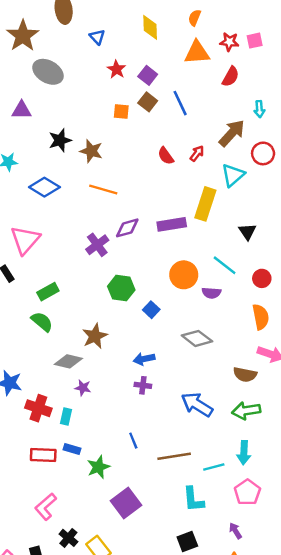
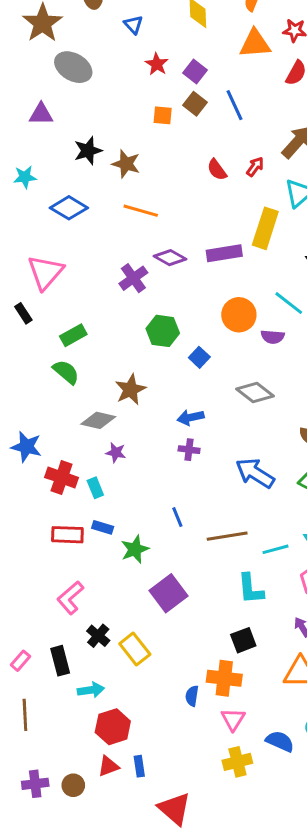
purple diamond: (127, 228) -> (170, 258), turned 45
cyan rectangle: (66, 417) -> (95, 488), turned -35

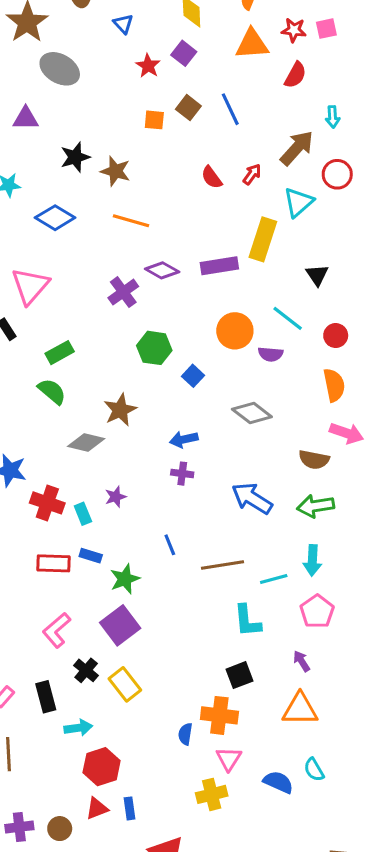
purple square: (195, 71) -> (184, 53), moved
purple star: (116, 453) -> (116, 497), moved, turned -30
purple square: (169, 593) -> (120, 625), moved
yellow cross: (237, 762) -> (212, 794), moved

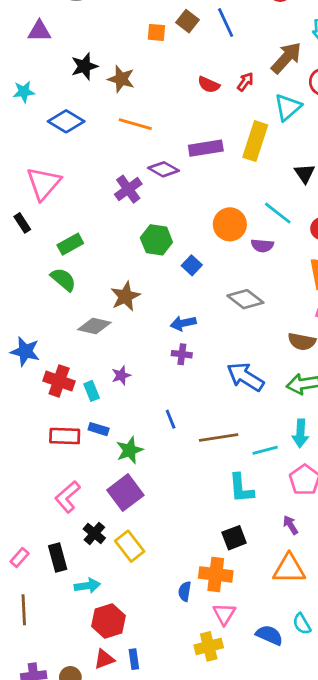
red semicircle: (212, 177) -> (209, 85), turned -30
purple rectangle: (219, 266) -> (206, 148), moved

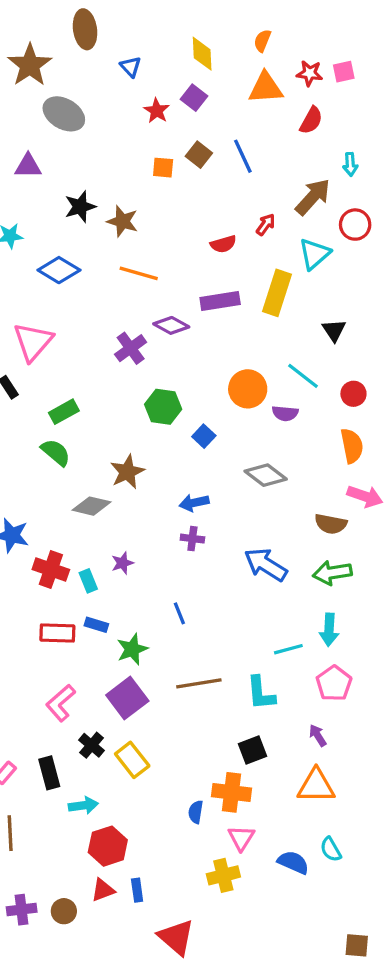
red semicircle: (209, 85) -> (223, 244), moved, turned -40
brown line: (219, 438) -> (199, 683), moved

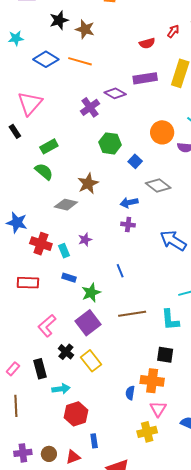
orange line: (139, 273) -> (80, 61), moved
gray diamond: (266, 475) -> (158, 186), moved
red rectangle: (57, 633) -> (28, 283), moved
black square: (253, 750) -> (165, 355), turned 30
red triangle: (103, 890) -> (73, 457), moved

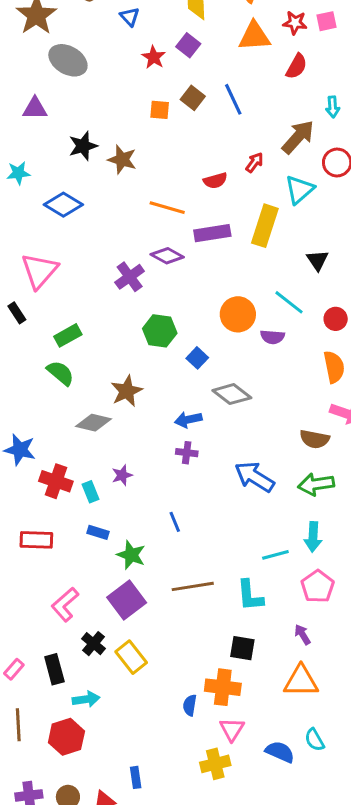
orange line: (80, 61) -> (167, 208), moved
green star: (91, 293) -> (131, 555), turned -30
red hexagon: (76, 414) -> (66, 737), moved

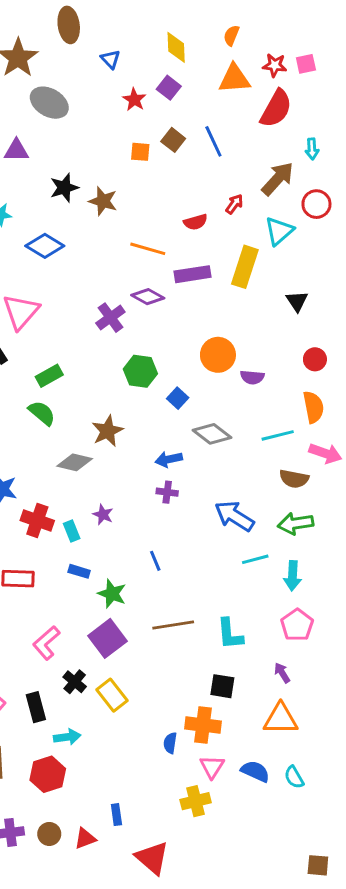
red semicircle: (296, 66) -> (276, 109), size x1.5
cyan line: (289, 302) -> (278, 435), moved, turned -52
purple star: (122, 475) -> (103, 515), turned -30
cyan line: (275, 555) -> (255, 559), moved
blue semicircle: (280, 752) -> (255, 771), moved

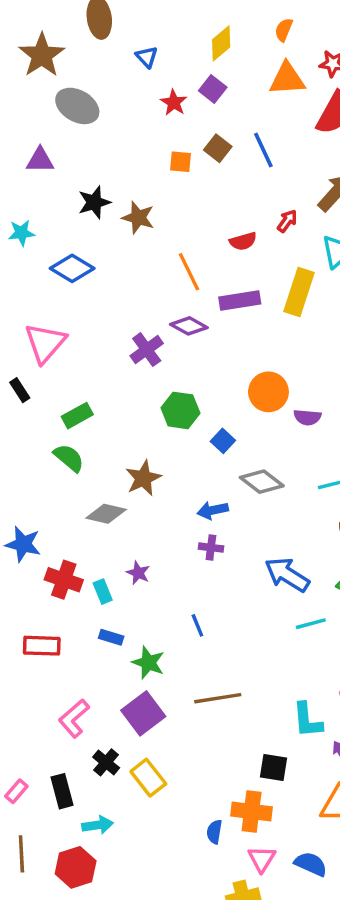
yellow diamond: (176, 47) -> (221, 43), turned 52
orange line: (148, 249) -> (189, 272), turned 48
cyan L-shape: (230, 634) -> (307, 720), moved

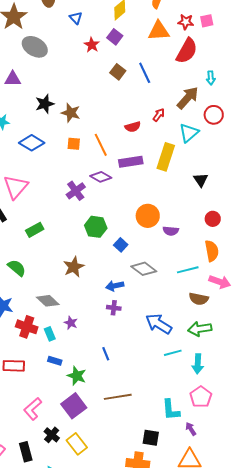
orange square: (180, 162) -> (74, 144), moved
green semicircle: (69, 458) -> (17, 268), moved
gray diamond: (106, 514) -> (48, 301), moved, turned 30

